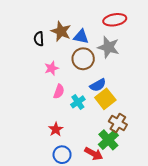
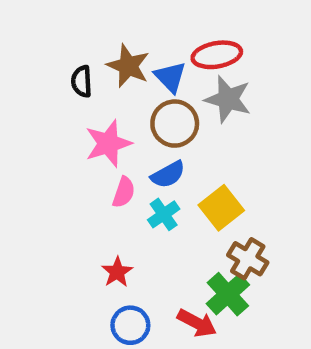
red ellipse: (115, 20) -> (217, 55), moved
blue triangle: (81, 37) -> (170, 77), turned 35
pink star: (52, 68) -> (108, 143), size x1.5
blue semicircle: (98, 85) -> (168, 174), moved

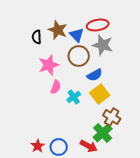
blue semicircle: (168, 174) -> (95, 75), moved
red star: (117, 272) -> (38, 146), moved

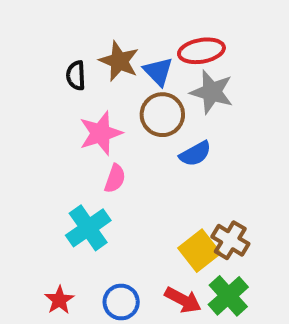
yellow square: (100, 94) -> (199, 251), moved
cyan cross: (74, 97) -> (88, 228), moved, size x1.5
green cross: (103, 133) -> (228, 296), moved
red star: (38, 146) -> (59, 300), moved

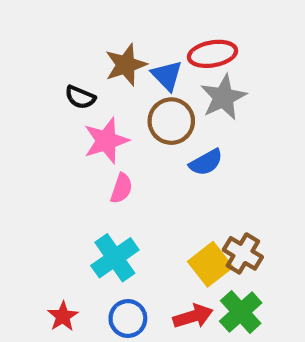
brown star: (119, 61) -> (126, 65), turned 30
black semicircle: (76, 76) -> (80, 97), moved, turned -64
gray star: (212, 92) -> (223, 97), turned 30
cyan cross: (88, 228) -> (115, 258), moved
red arrow: (183, 300) -> (193, 316), turned -45

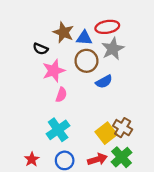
brown star: (126, 65) -> (63, 32), turned -30
blue triangle: (167, 76) -> (84, 38), turned -42

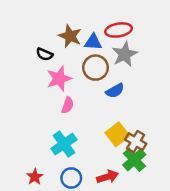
yellow square: (106, 133) -> (117, 134), moved
green cross: (122, 157) -> (134, 160), moved

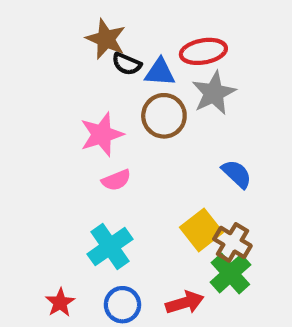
brown star: (70, 36) -> (106, 39), moved
black semicircle: (45, 54) -> (127, 64), moved
blue semicircle: (115, 91) -> (237, 174), moved, turned -108
pink semicircle: (68, 105) -> (116, 180), turned 49

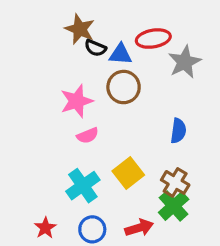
gray star: (214, 93) -> (185, 62), moved
blue semicircle: (237, 174) -> (178, 131), turned 55
yellow square: (201, 230) -> (128, 173), moved

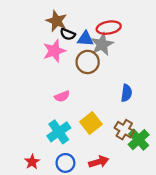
gray star: (185, 62) -> (102, 44), moved
pink star: (77, 101) -> (54, 51), moved
green cross: (174, 206) -> (139, 140), moved

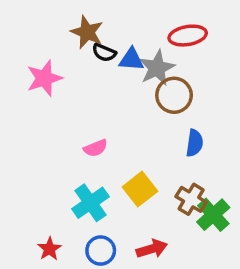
red ellipse: (109, 28) -> (188, 36), moved
pink star: (54, 51) -> (44, 78), moved
brown circle: (88, 62) -> (174, 95), moved

